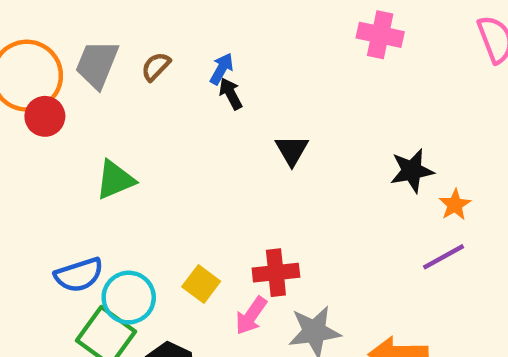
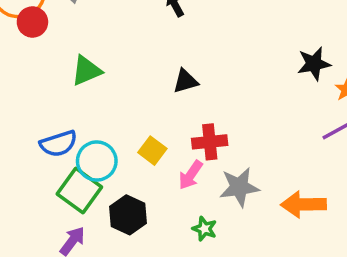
black triangle: (292, 150) -> (185, 81), moved, turned 44

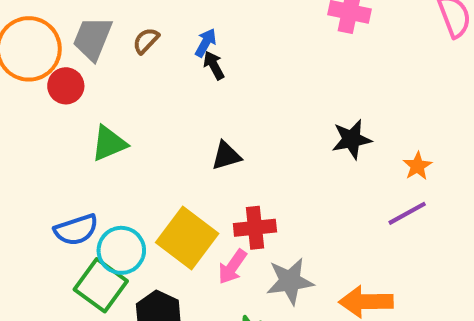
red circle: (32, 22) -> (66, 86), moved
black star: (314, 64) -> (352, 139), moved
yellow square: (152, 151) -> (187, 238), size x1.8

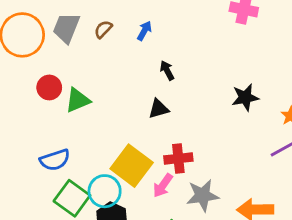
black arrow: (214, 65) -> (167, 70), moved
red circle: (66, 86) -> (49, 87), moved
cyan circle: (121, 250) -> (105, 191), moved

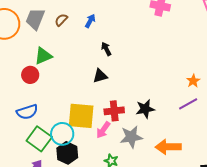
red circle: (49, 87) -> (30, 75), moved
black star: (245, 97) -> (145, 109), moved
green triangle: (78, 100) -> (43, 56), moved
yellow square: (132, 166) -> (81, 116), turned -32

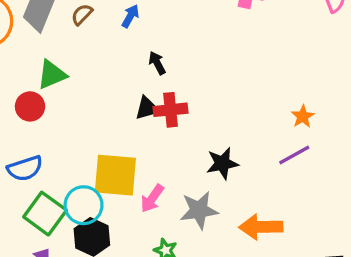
red cross: (114, 111) -> (171, 110), moved

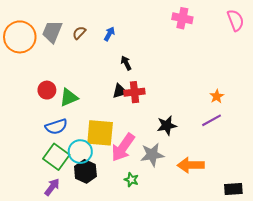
green triangle: (52, 75) -> (69, 97), moved
blue semicircle: (25, 168) -> (56, 127), moved
pink arrow: (152, 198) -> (123, 147), size x1.6

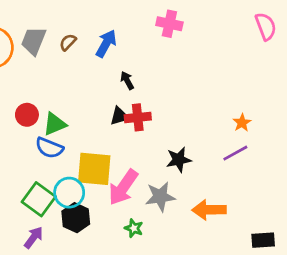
pink cross: (182, 18) -> (169, 24), moved
blue arrow: (109, 34) -> (106, 44), size x1.5
blue semicircle: (56, 127) -> (49, 148), moved, turned 40

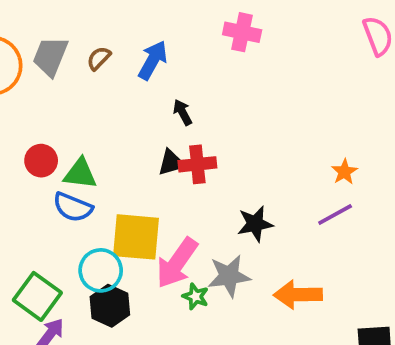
green triangle: (55, 124) -> (80, 174), turned 30
green square: (39, 199) -> (37, 296), moved
green star: (134, 228) -> (196, 296), moved

